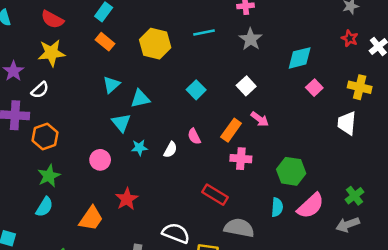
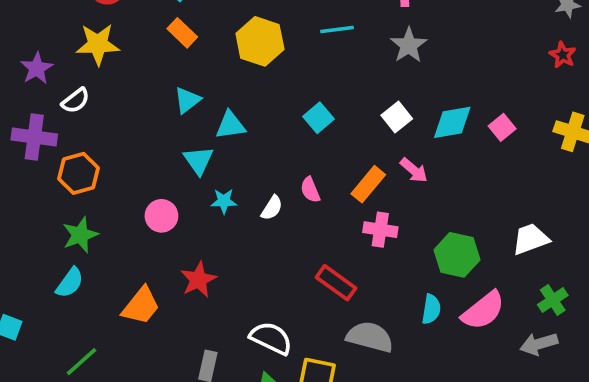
cyan diamond: (300, 58) -> (452, 122), moved
white trapezoid: (347, 123) -> (531, 239), moved, turned 60

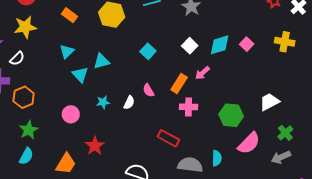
cyan triangle: (187, 100) -> (67, 51), moved
cyan triangle: (198, 160) -> (80, 75), moved
pink arrow: (414, 170) -> (202, 73), turned 105
cyan semicircle: (431, 309) -> (217, 158), moved

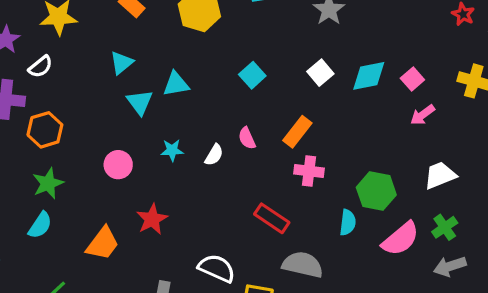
pink arrow: (202, 73) -> (423, 115), moved
green cross: (285, 133) -> (445, 227), moved
cyan semicircle: (217, 158) -> (348, 222), moved

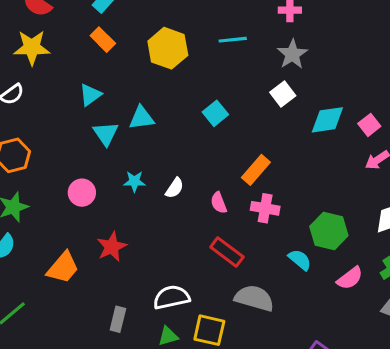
white square: (320, 73) -> (283, 94), moved
pink semicircle: (247, 138) -> (219, 203), moved
cyan semicircle: (348, 222) -> (300, 260), turned -60
pink semicircle: (401, 239) -> (350, 278), size x0.7
white semicircle: (217, 268) -> (171, 297), turned -39

